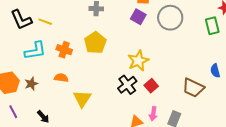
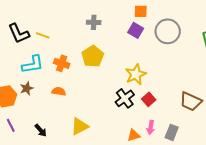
brown star: (31, 84) -> (27, 88), moved
yellow triangle: (82, 99) -> (80, 126), moved, turned 30

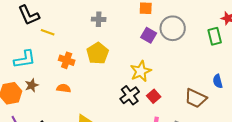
purple square: (136, 30) -> (149, 35), moved
black L-shape: (19, 33) -> (29, 15), moved
cyan L-shape: (33, 64) -> (25, 59), moved

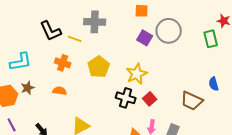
black L-shape: (29, 15) -> (51, 31), moved
gray cross: (99, 19) -> (95, 22), size x1.5
yellow line: (48, 32) -> (75, 39), moved
yellow pentagon: (98, 53) -> (99, 67), moved
black cross: (130, 95) -> (126, 98), turned -36

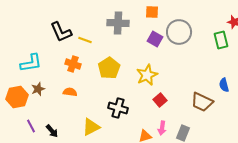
gray cross: (95, 22) -> (118, 23), moved
black cross: (126, 98) -> (118, 108), moved
purple line: (12, 125) -> (31, 126), moved

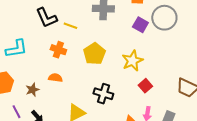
brown star: (38, 89) -> (32, 90), moved

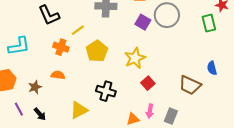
yellow line: (70, 26) -> (78, 30), moved, turned -56

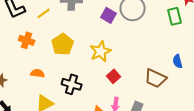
yellow line: (78, 30) -> (44, 13), moved
orange semicircle: (58, 75) -> (38, 73), moved

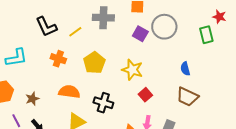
yellow star: (101, 51) -> (132, 70), turned -30
blue semicircle: (178, 61) -> (185, 69), moved
orange semicircle: (38, 73) -> (69, 92), size x1.5

